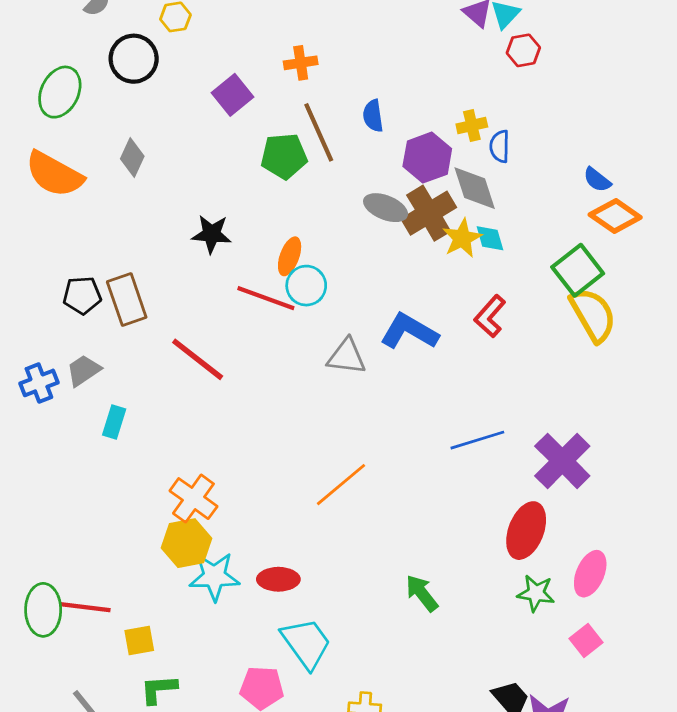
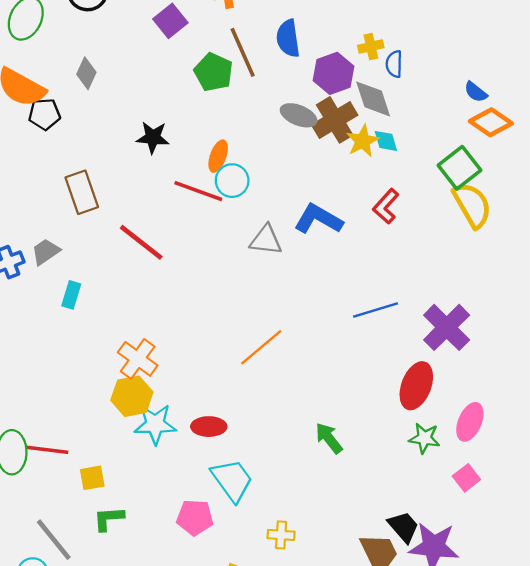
blue semicircle: (373, 116) -> (288, 38), size x1.4
green pentagon: (284, 156) -> (213, 72), turned 30
black pentagon: (82, 295) -> (44, 114), moved

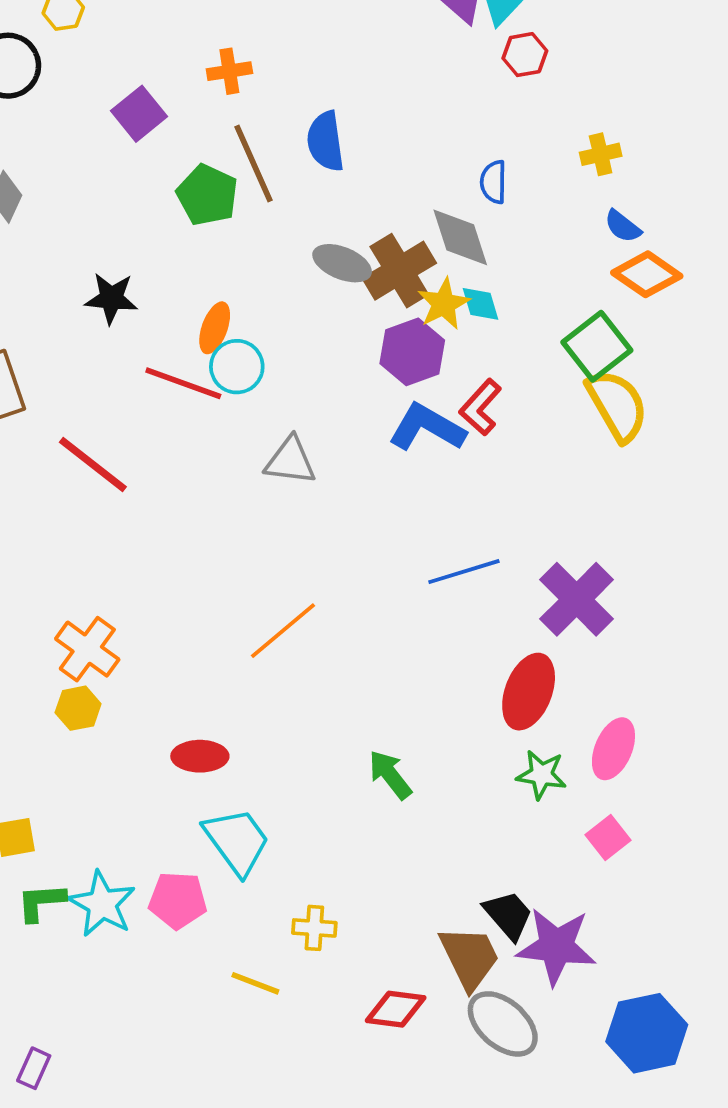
yellow cross: (371, 47) -> (601, 154), moved
purple hexagon: (334, 73) -> (412, 352), moved
blue L-shape: (318, 219) -> (427, 428), moved
yellow hexagon: (132, 396) -> (78, 708), size x0.7
cyan star: (155, 424) -> (102, 904), moved, turned 30

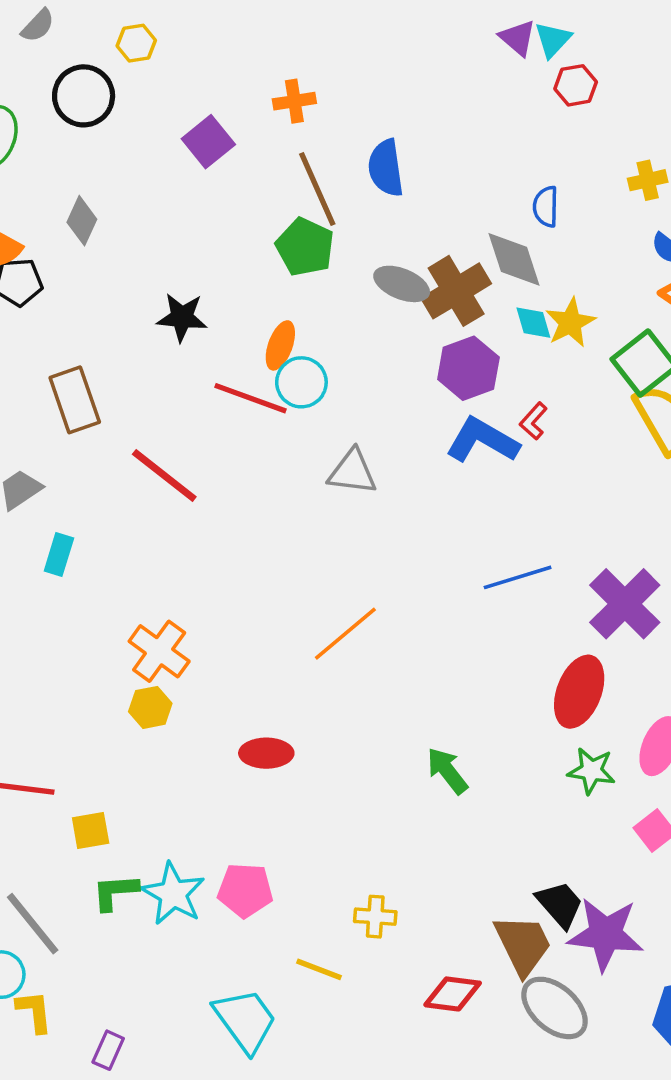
green pentagon: (207, 195) -> (305, 247), moved
yellow star: (444, 304) -> (570, 323), moved
red L-shape: (481, 407) -> (533, 421), size x0.7
cyan trapezoid: (237, 841) -> (245, 1020), moved

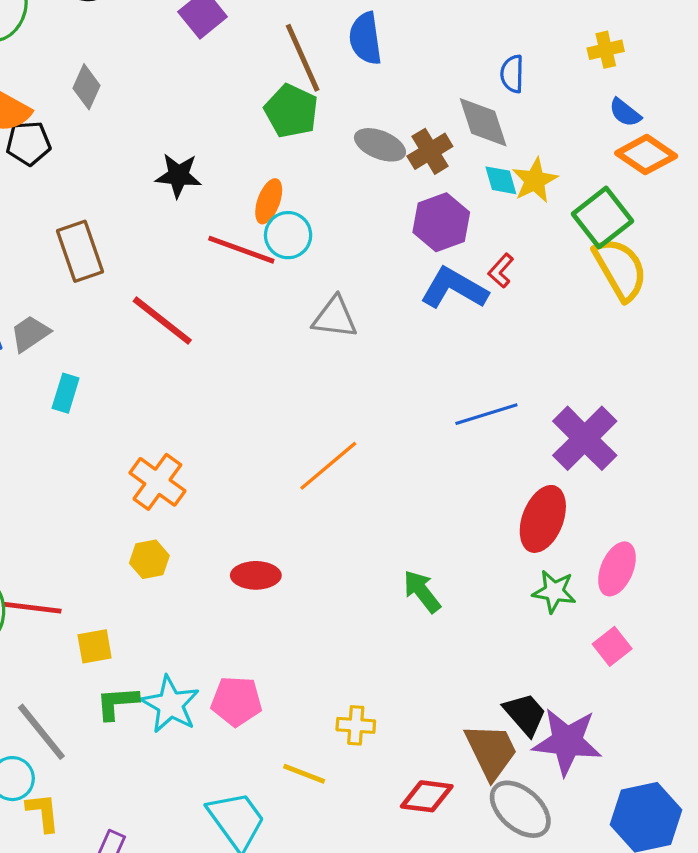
brown cross: (456, 291) -> (430, 151), size x0.7
yellow hexagon: (150, 707) -> (149, 559), moved

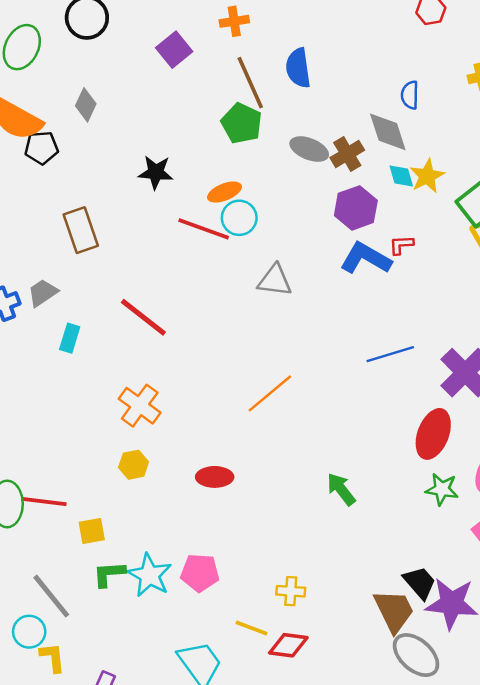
orange ellipse: (269, 201) -> (224, 192), turned 48
red L-shape: (501, 271) -> (401, 245), turned 45
red line: (162, 321) -> (143, 317), moved
red diamond: (427, 796) -> (288, 645), moved

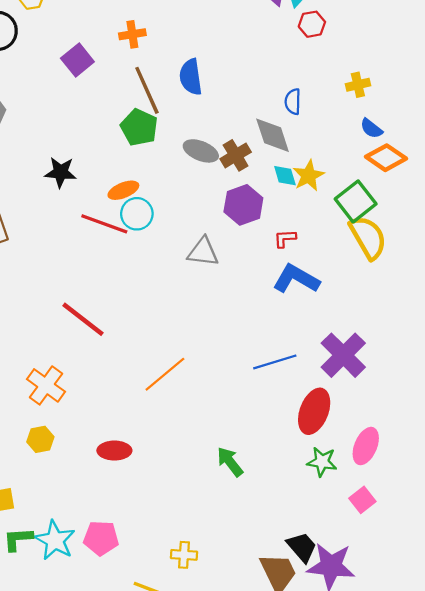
blue L-shape: (366, 258) -> (296, 279), moved
gray triangle: (275, 280) -> (203, 252), moved
red line: (143, 317) -> (83, 319), moved
blue line: (390, 354) -> (275, 362), moved

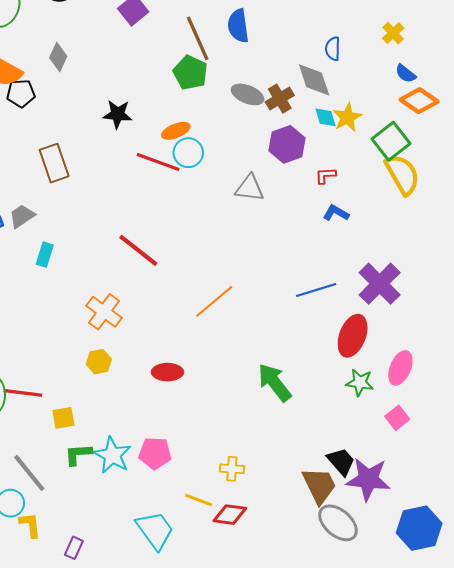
yellow cross: (358, 85) -> (393, 33), turned -30
blue L-shape: (296, 279) -> (336, 213), size x0.6
green arrow: (230, 462) -> (275, 382), size x1.4

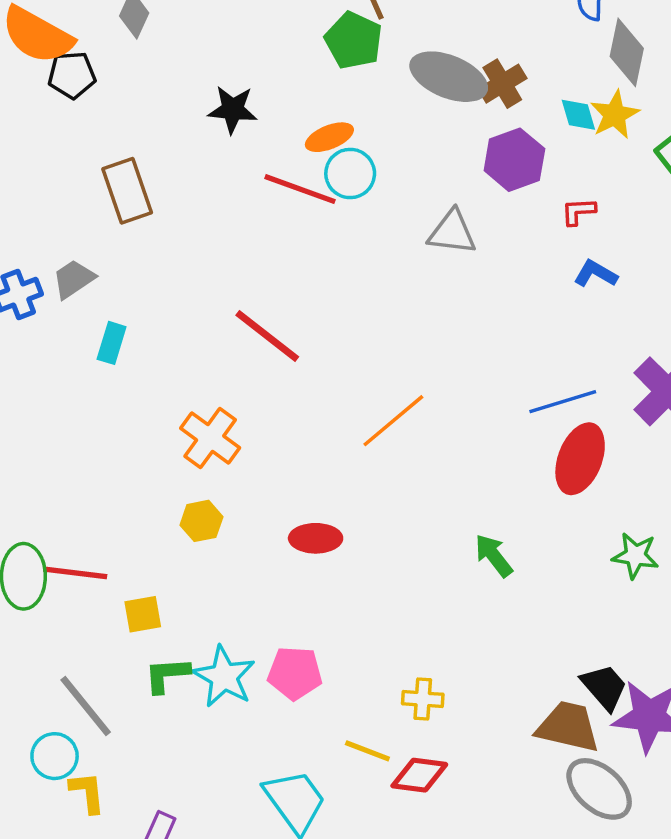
gray diamond: (314, 80) -> (627, 52), moved, turned 30
gray ellipse: (248, 94) -> (449, 77), size x1.4
red ellipse: (353, 336) -> (580, 459), moved
green arrow: (275, 382) -> (494, 556), size x0.7
brown trapezoid: (319, 485) -> (568, 727), turned -51

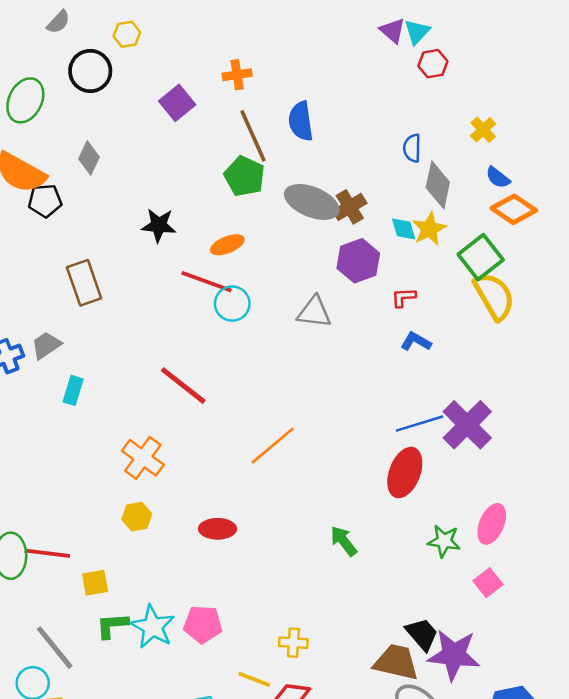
cyan circle: (350, 173) -> (232, 304), moved
blue line: (563, 402) -> (419, 424), moved

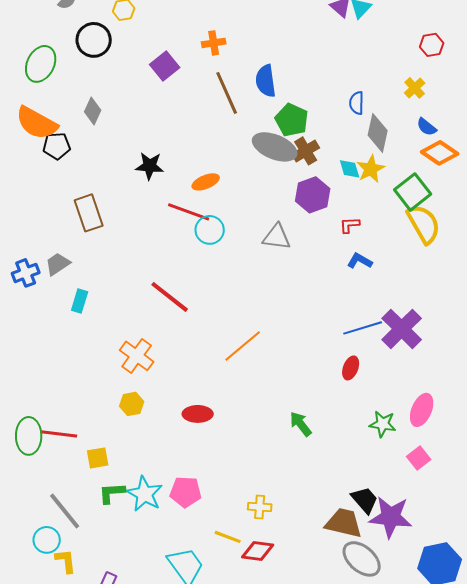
red hexagon: (433, 64) -> (432, 45), moved
green pentagon: (244, 176) -> (292, 120), moved
red ellipse: (405, 472) -> (351, 368), size x0.6

